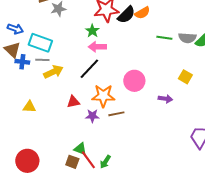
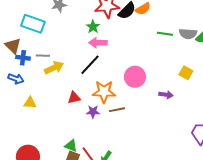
blue arrow: (15, 29) -> (16, 79), moved
cyan rectangle: (40, 43) -> (33, 24), moved
green triangle: (80, 149) -> (71, 146), moved

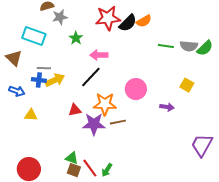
green star: (93, 27) -> (76, 38), moved
blue cross: (23, 58) -> (39, 80), moved
purple star: (93, 112) -> (94, 124), size x1.6

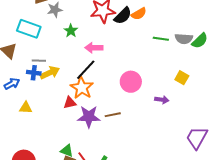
blue arrow: (17, 91) -> (12, 84), turned -49
orange star: (105, 104) -> (82, 88), moved, turned 30

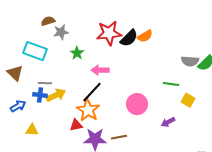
green line: (161, 39) -> (171, 84), moved
purple arrow: (162, 100) -> (168, 122), turned 144

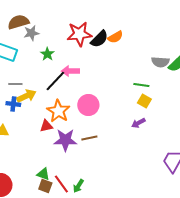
brown semicircle: (48, 21) -> (18, 22), size x1.5
black line: (92, 92) -> (55, 81), moved
blue cross: (40, 95) -> (13, 104), moved
yellow square: (188, 100) -> (144, 101), moved
pink circle: (137, 104) -> (88, 105), moved

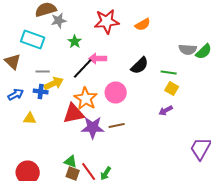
black semicircle: (99, 39) -> (140, 66), moved
red triangle: (46, 126) -> (74, 114), size x1.6

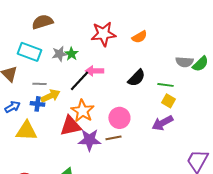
gray star: (59, 20) -> (59, 54), moved
pink circle: (116, 92) -> (119, 118), moved
purple arrow: (166, 110) -> (162, 123), size x1.5
yellow triangle: (30, 118) -> (26, 131), size x1.6

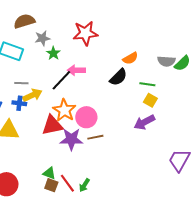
orange semicircle: (139, 37) -> (130, 58), moved
gray star: (59, 54) -> (42, 38), moved
pink circle: (119, 118) -> (86, 117), moved

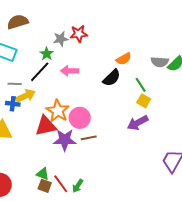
red star: (85, 33) -> (79, 34), size x0.7
gray star: (42, 38) -> (61, 39), moved
black line: (61, 80) -> (40, 72), moved
green line: (147, 84) -> (141, 85), turned 49

